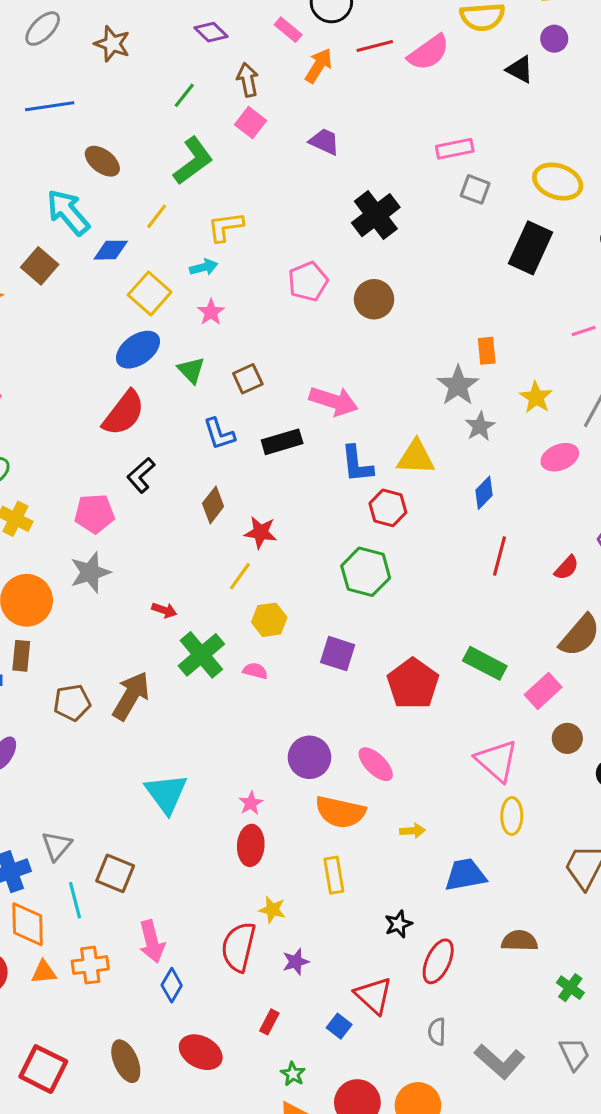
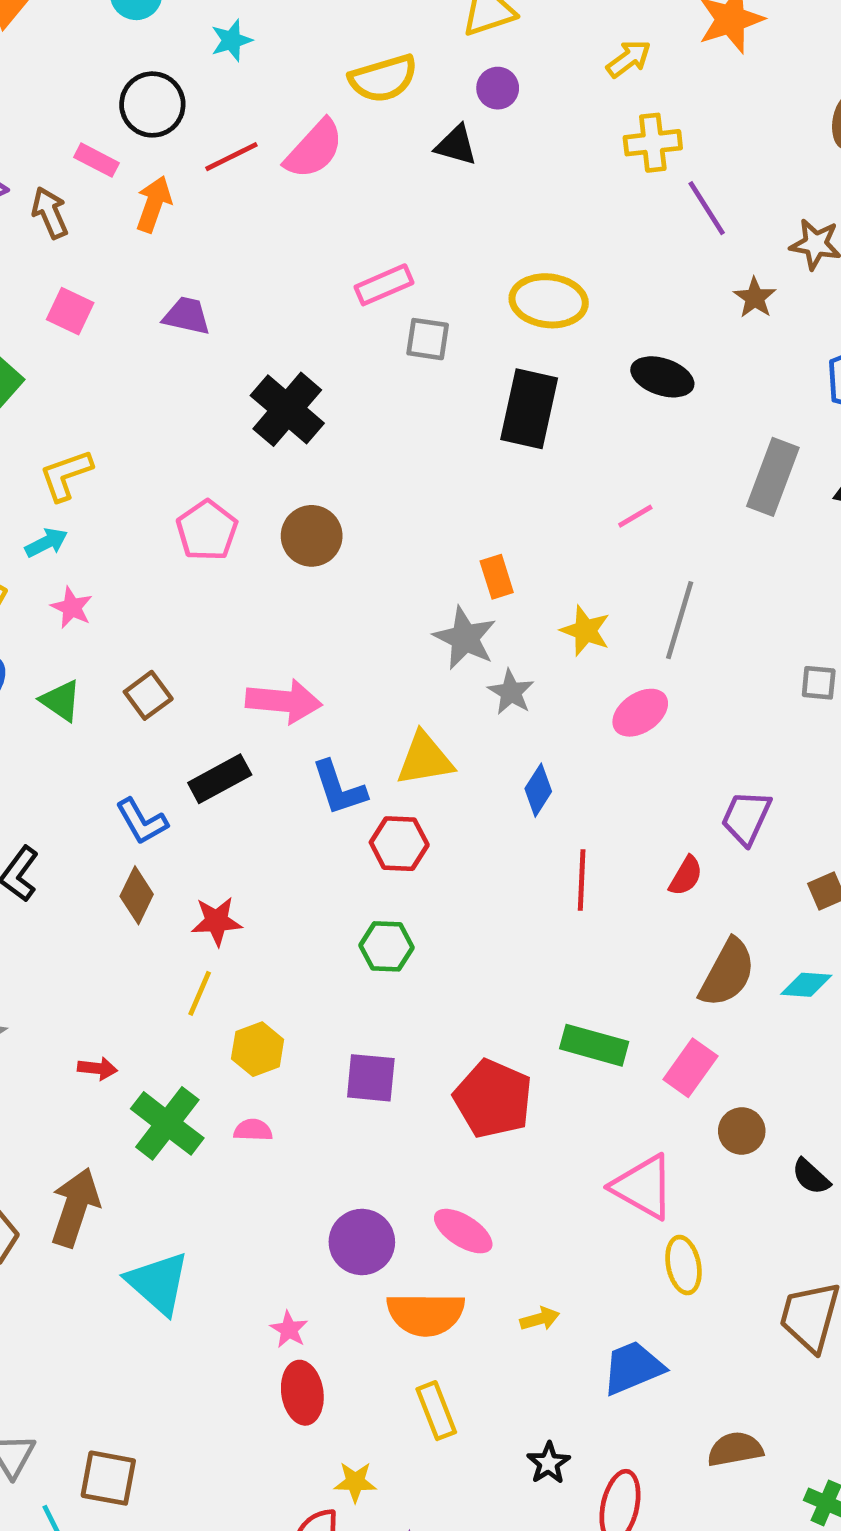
brown arrow: (248, 80) -> (50, 213), moved
blue L-shape: (219, 434) -> (142, 821), moved
green hexagon: (366, 572) -> (386, 946), size x0.7
cyan triangle: (166, 794) -> (158, 1283), moved

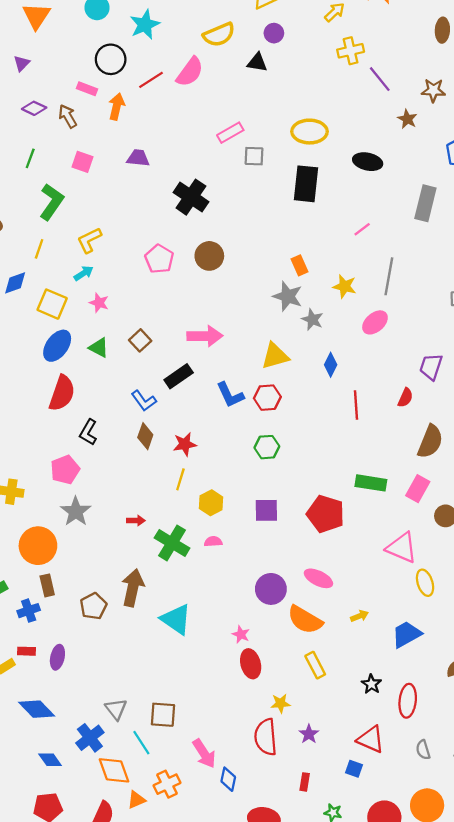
cyan star: (231, 40) -> (145, 25), size x1.5
blue L-shape: (339, 788) -> (230, 395), moved
orange semicircle: (426, 1314) -> (305, 620), turned 36

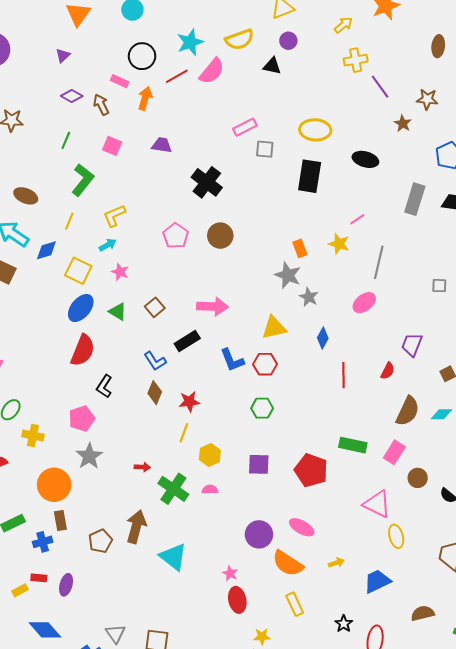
cyan star: (145, 25) -> (190, 42), moved
yellow star: (345, 286) -> (339, 244), moved

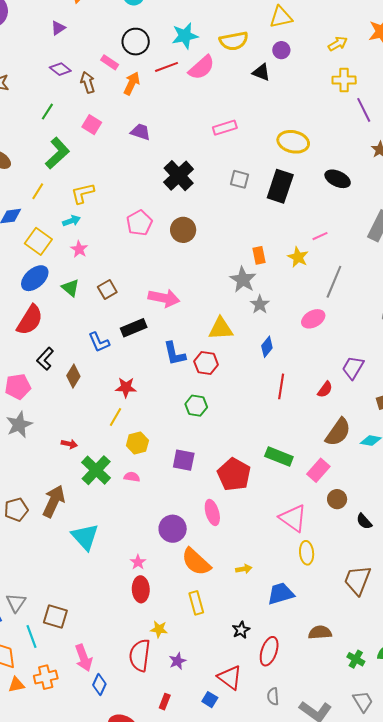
gray square: (265, 149) -> (239, 179), moved
brown diamond: (155, 393) -> (73, 376), moved
pink ellipse: (302, 527) -> (212, 512), moved, turned 35

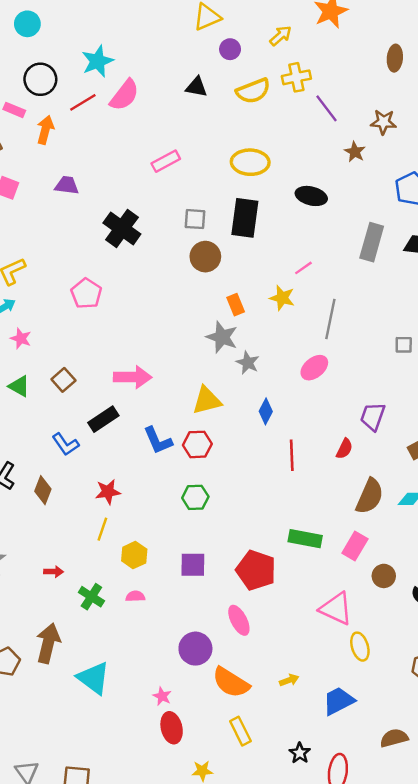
yellow semicircle: (234, 41) -> (253, 91), moved
purple circle: (281, 50) -> (230, 49), moved
brown circle: (183, 230) -> (205, 257), moved
green cross: (96, 470) -> (91, 597), size x0.7

